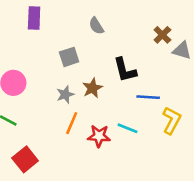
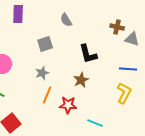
brown cross: (162, 35) -> (117, 27), turned -32
brown star: (92, 88) -> (81, 80), moved
blue line: (148, 97) -> (128, 69), moved
cyan line: (127, 128) -> (95, 123), moved

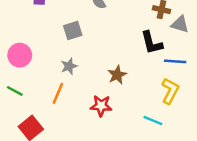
black L-shape: (88, 54) -> (152, 43), moved
orange line: (47, 95) -> (58, 93), moved
cyan line: (95, 123) -> (153, 120), moved

